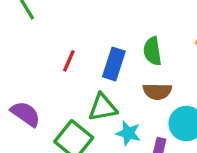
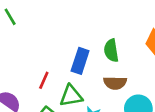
red line: (69, 61) -> (44, 80), moved

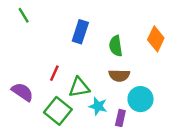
blue rectangle: (80, 61) -> (80, 32), moved

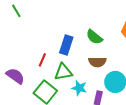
blue rectangle: (80, 32) -> (66, 45), moved
green semicircle: (116, 46) -> (94, 37), turned -42

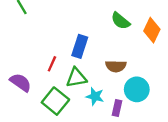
green semicircle: (94, 37) -> (120, 21), moved

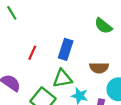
red line: (52, 64) -> (32, 53), moved

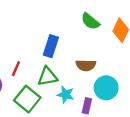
red line: (32, 53) -> (16, 69), moved

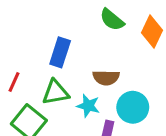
cyan star: (66, 95) -> (88, 106), moved

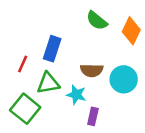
red line: (14, 82) -> (23, 64), moved
cyan circle: (133, 107) -> (124, 79), moved

